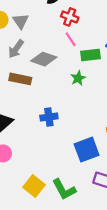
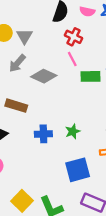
green star: (78, 78) -> (73, 131), moved
brown rectangle: (20, 79) -> (16, 106), moved

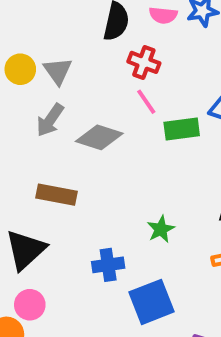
blue cross: (43, 134) -> (108, 265), moved
blue square: (78, 170) -> (151, 302), moved

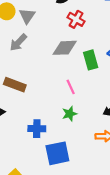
pink line: (146, 102) -> (71, 87), moved
green rectangle: (182, 129) -> (91, 60), turned 72
gray diamond: (99, 137) -> (65, 48), moved, turned -30

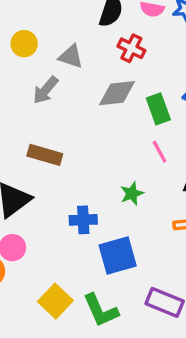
gray triangle: (27, 16) -> (71, 56), moved, turned -42
pink line: (71, 87) -> (160, 152), moved

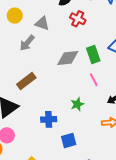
gray diamond: (117, 93) -> (68, 58), moved
brown rectangle: (45, 155) -> (26, 81), turned -54
blue square: (118, 255) -> (69, 141), size x0.7

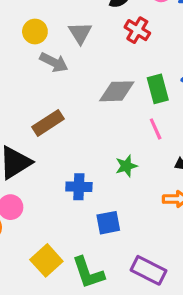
yellow circle: (15, 16) -> (35, 31), moved
gray triangle: (42, 23) -> (80, 33), turned 35
gray arrow: (27, 43) -> (54, 62), turned -108

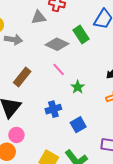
gray triangle: (80, 33) -> (39, 17), moved, turned -49
gray diamond: (117, 91) -> (57, 44), turned 45
pink line: (156, 129) -> (59, 69), moved

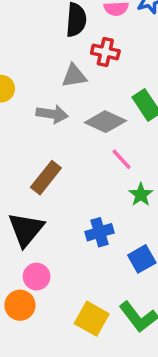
gray arrow: (13, 40) -> (52, 114), moved
pink line: (59, 69) -> (122, 159), moved

